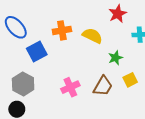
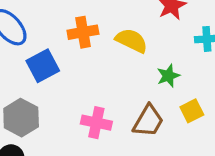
pink cross: (70, 87) -> (96, 123), turned 36

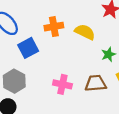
brown trapezoid: (148, 121) -> (96, 83), turned -125

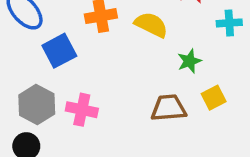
pink cross: (62, 84) -> (82, 110), moved

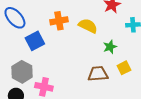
pink cross: (82, 110) -> (44, 87), moved

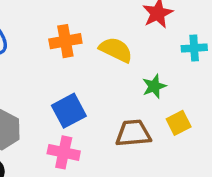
blue square: (35, 41) -> (69, 111), moved
pink cross: (44, 87) -> (64, 152), moved

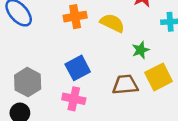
yellow square: (179, 123) -> (159, 77), size x1.5

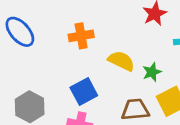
yellow semicircle: (112, 23) -> (121, 61), moved

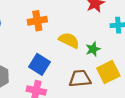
blue square: (84, 92) -> (40, 64), turned -30

